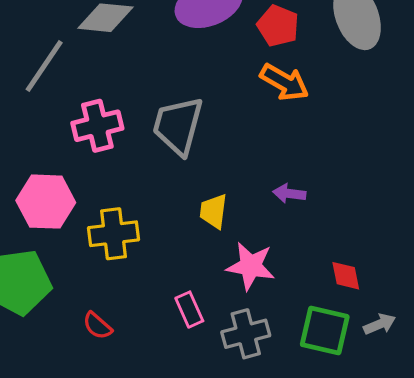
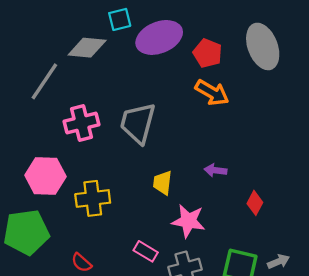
red diamond: (346, 276) -> (255, 203), moved, turned 40
pink rectangle: (189, 310) -> (146, 251), turned -35

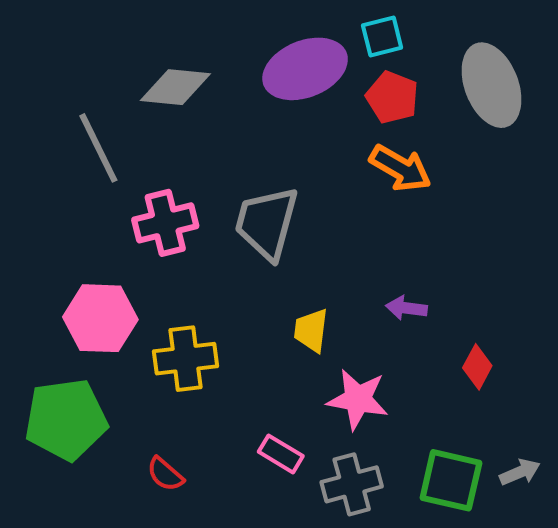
cyan square: (120, 19) -> (382, 36), moved
gray line: (44, 81) -> (98, 148), turned -60

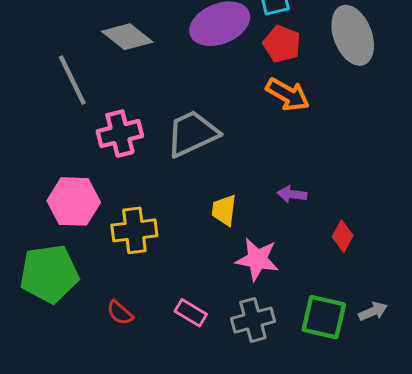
gray diamond: (175, 87) -> (127, 37), turned 33
gray trapezoid: (267, 223) -> (192, 134), turned 50
pink rectangle: (281, 454) -> (191, 313), moved

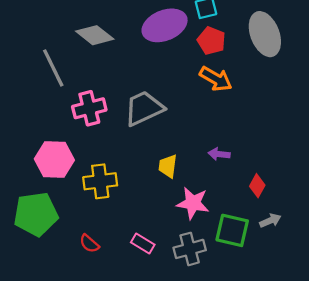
gray arrow: (373, 311) -> (270, 221), moved
green square: (324, 317) -> (232, 230), moved

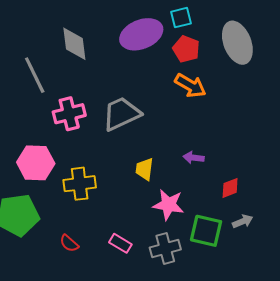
gray diamond: (95, 35) -> (74, 44), turned 44
red diamond: (257, 186) -> (230, 188), turned 40

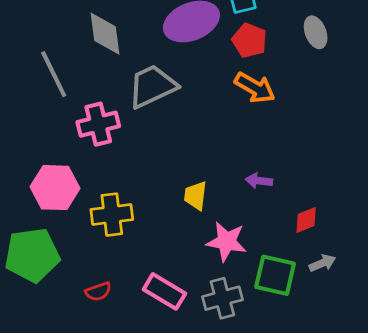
gray ellipse: (237, 43) -> (316, 32), size x0.6
gray trapezoid: (121, 114) -> (152, 86), moved
red semicircle: (69, 243) -> (98, 291), turned -60
pink rectangle: (120, 243) -> (164, 291), size x1.4

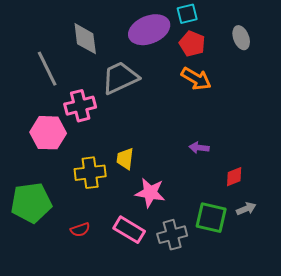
pink hexagon: (55, 188) -> (48, 133), moved
yellow trapezoid: (195, 196) -> (125, 159), moved
pink star: (227, 242) -> (150, 193), moved

